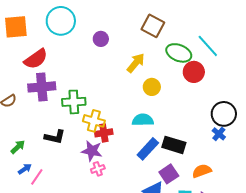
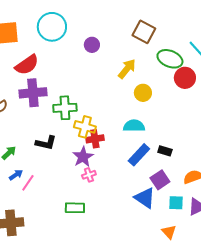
black rectangle: (174, 145) -> (165, 151), size x0.6
purple star: (92, 151) -> (83, 157), turned 30

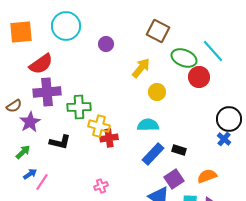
purple star: (83, 157) -> (30, 122), moved
pink cross: (89, 175) -> (101, 186), moved

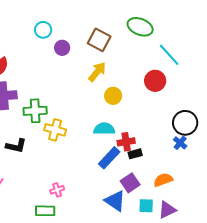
cyan circle: (66, 26) -> (43, 30), moved, size x0.6
brown square: (158, 31) -> (99, 40), moved
green ellipse: (184, 58) -> (140, 27), moved
red cross: (109, 138) -> (126, 142), moved
black rectangle: (179, 150) -> (135, 154), turned -32

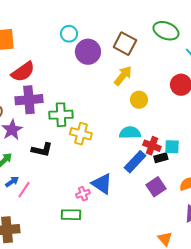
purple circle: (62, 48) -> (88, 52), size x1.6
red cross: (126, 142) -> (152, 146), turned 30
blue triangle: (115, 201) -> (102, 184), moved
cyan square: (146, 206) -> (172, 147), moved

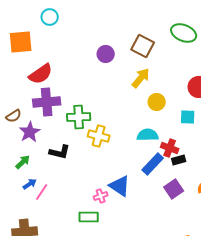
cyan circle: (69, 34) -> (50, 17), moved
purple circle: (88, 52) -> (106, 54), size x0.7
cyan square: (172, 147) -> (188, 117), moved

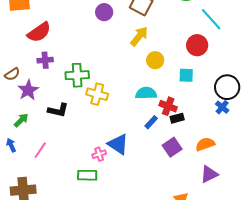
purple cross: (47, 102) -> (45, 60), size x0.6
blue rectangle: (153, 164) -> (151, 122), size x0.6
blue arrow: (30, 184) -> (11, 145), moved, turned -80

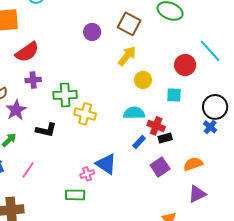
cyan line: (211, 19) -> (210, 51), moved

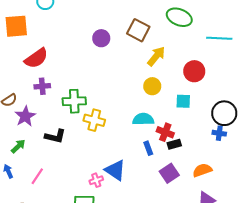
cyan line: (210, 51) -> (219, 38), moved, turned -45
yellow arrow: (127, 56) -> (156, 56), moved
blue cross: (210, 127) -> (219, 133), turned -32
blue rectangle: (139, 142) -> (148, 148), turned -64

